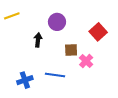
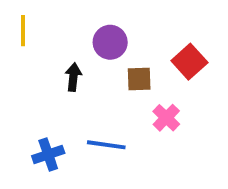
yellow line: (12, 16) -> (23, 31), turned -70
brown square: (71, 50) -> (139, 79), moved

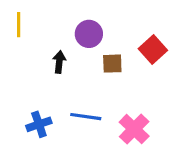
pink cross: (166, 118) -> (134, 129), moved, size x1.4

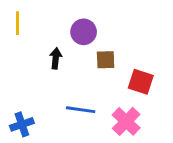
red square: (153, 49) -> (141, 82), moved, turned -30
blue cross: (39, 124) -> (22, 124), moved

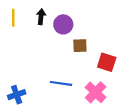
black arrow: (56, 58) -> (41, 17), moved

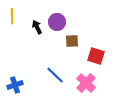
black arrow: (41, 17) -> (37, 27), moved, turned -32
blue line: (61, 83) -> (55, 75), turned 36

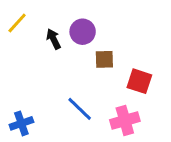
yellow line: (12, 16) -> (17, 23), turned 42
pink cross: (86, 83) -> (125, 121), turned 30

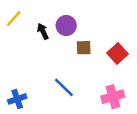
red square: (139, 81) -> (117, 54), moved, turned 30
pink cross: (125, 121) -> (113, 97), moved

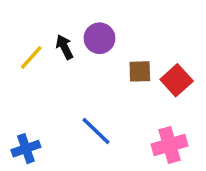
yellow line: (14, 19) -> (31, 57), moved
brown square: (84, 48) -> (140, 71), moved

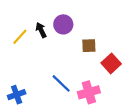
red square: (177, 80) -> (111, 63), moved
pink cross: (170, 145) -> (89, 92), moved

